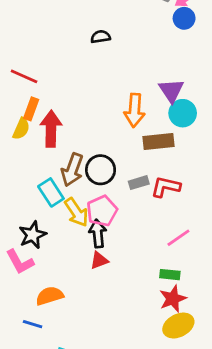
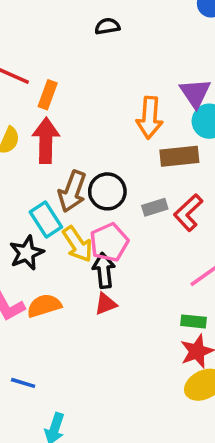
orange rectangle: (31, 109) -> (48, 95), moved
red L-shape: (166, 187) -> (188, 213), turned -56
black star: (33, 235) -> (27, 253), moved
orange semicircle: (50, 296) -> (44, 306), moved

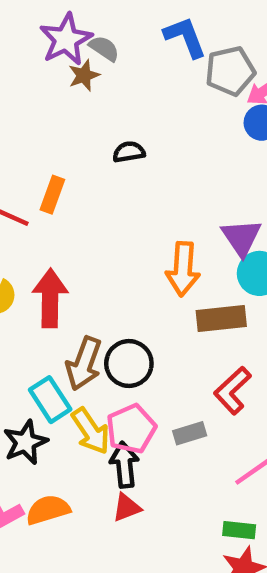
orange rectangle: (48, 95) -> (52, 195), moved
gray rectangle: (155, 207) -> (190, 433), moved

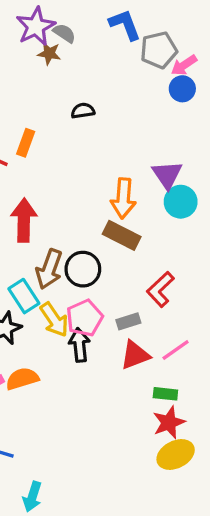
brown star: (84, 75) -> (49, 53), turned 30
brown rectangle: (221, 318) -> (122, 235), moved, turned 33
red triangle: (127, 508) -> (135, 355), moved, size x1.4

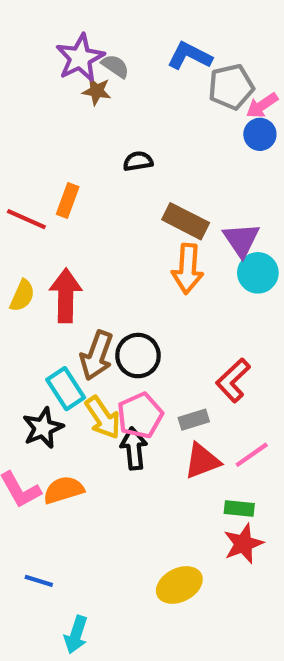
blue L-shape: (125, 25) -> (190, 56), turned -42
brown rectangle: (122, 235) -> (186, 221), moved
yellow ellipse: (176, 455) -> (179, 585), moved

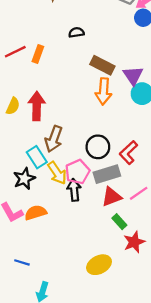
red line: (26, 219) -> (15, 52), moved, turned -50
black circle: (138, 356) -> (98, 147), moved
gray rectangle: (194, 420) -> (107, 174), size x1.6
green rectangle: (239, 508) -> (119, 222), moved, turned 42

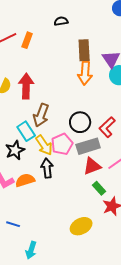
brown rectangle: (102, 65) -> (84, 50), turned 60
black arrow: (74, 190) -> (47, 168), moved

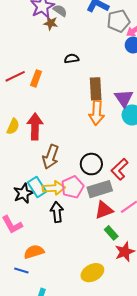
cyan rectangle: (26, 131) -> (37, 187), moved
yellow arrow: (44, 145) -> (54, 188), turned -60
orange semicircle: (25, 180) -> (34, 252), moved

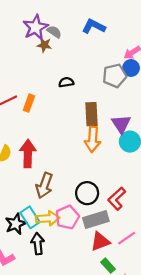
gray pentagon: (119, 21) -> (115, 76), moved
black arrow: (57, 212) -> (38, 244), moved

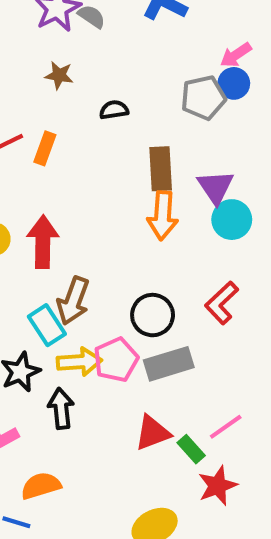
brown star: (44, 45) -> (59, 75), moved
red L-shape: (117, 199) -> (222, 303), moved
cyan rectangle: (30, 217) -> (47, 325), moved
pink line: (127, 238) -> (226, 427), moved
red triangle: (100, 241) -> (153, 433), moved

